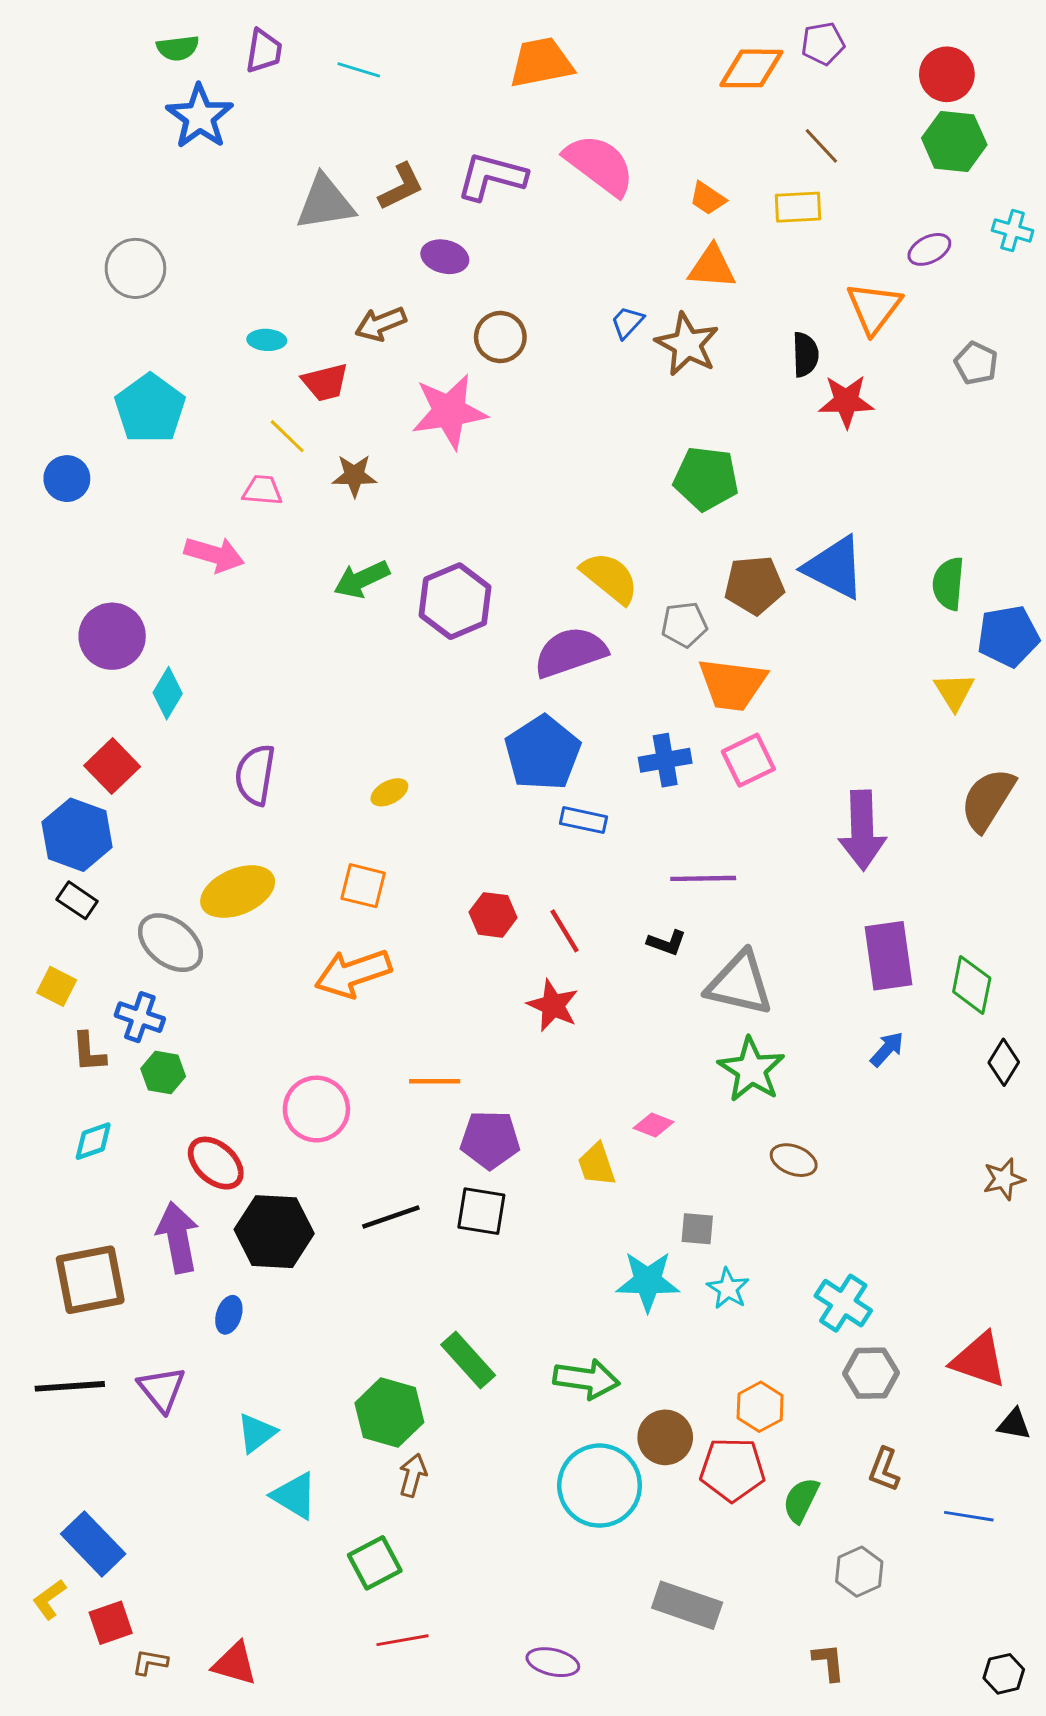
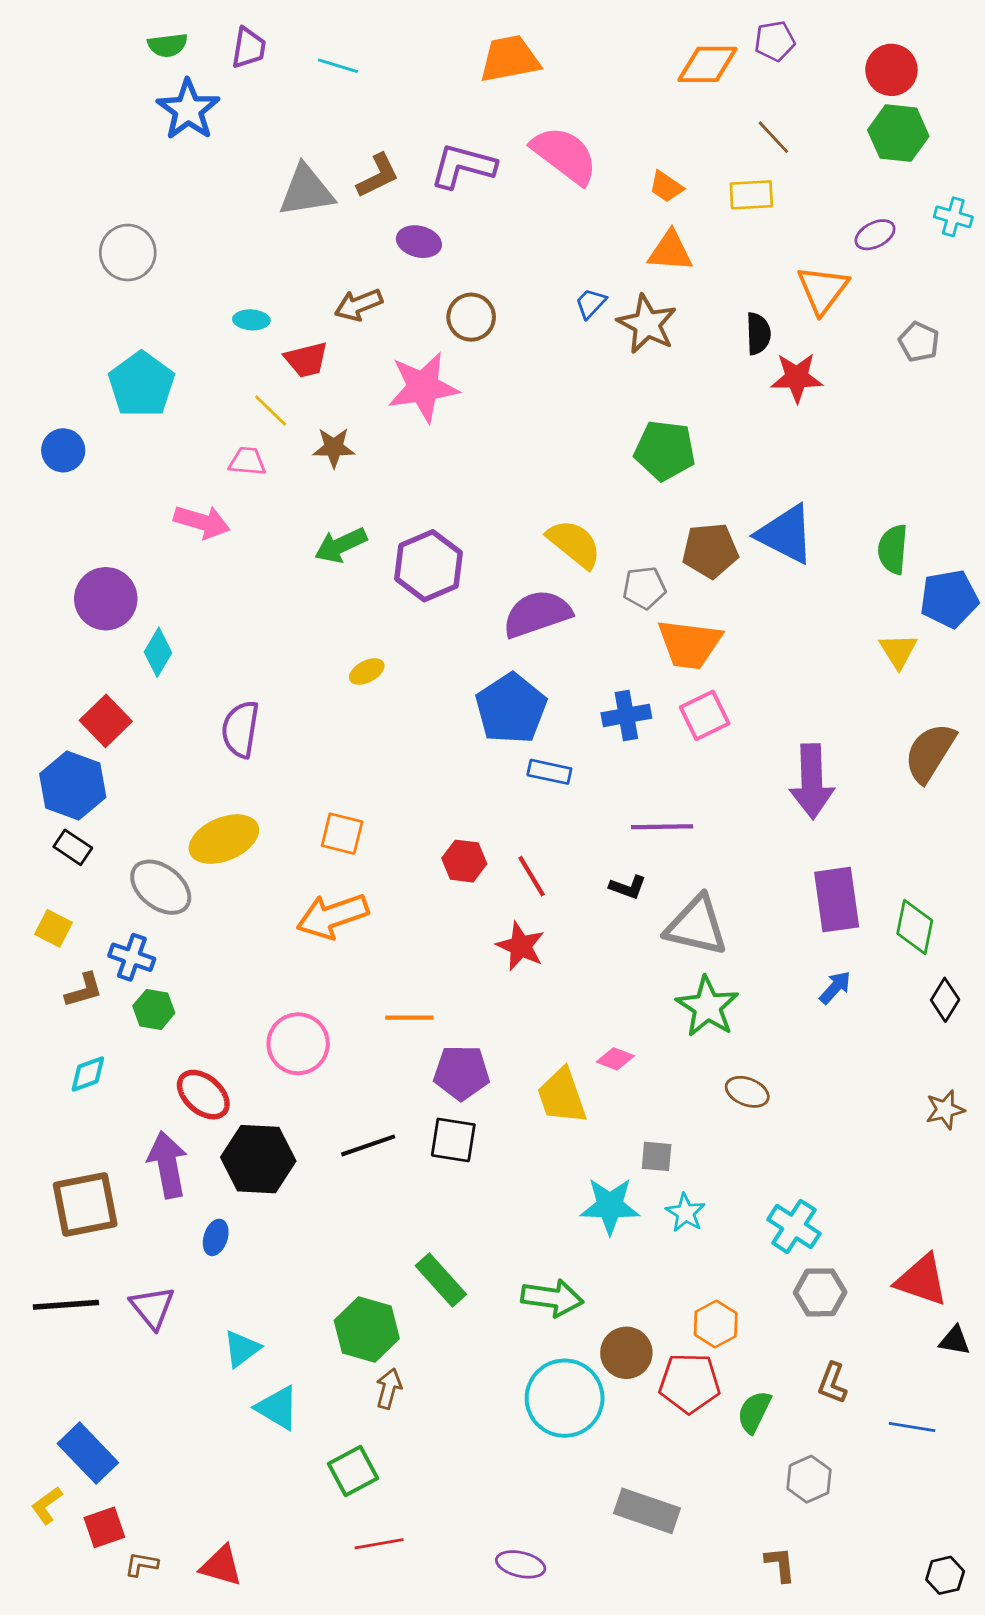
yellow ellipse: (389, 792) -> (367, 672), moved
brown L-shape: (89, 1052) -> (84, 990), turned -102
yellow trapezoid: (597, 1164) -> (562, 1096), size x1.4

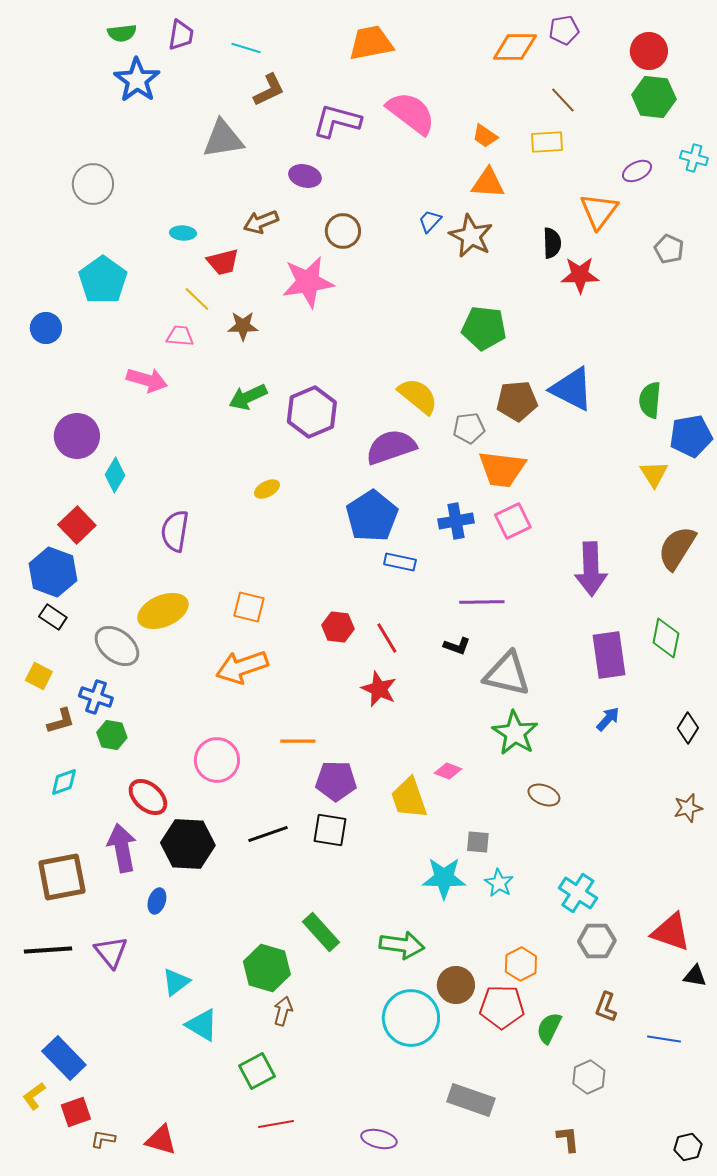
brown L-shape: (378, 176) -> (269, 90), moved
green diamond: (915, 927) -> (666, 638), moved

